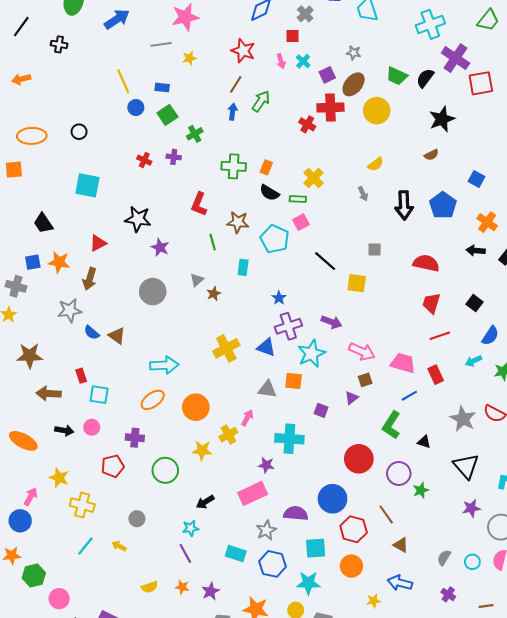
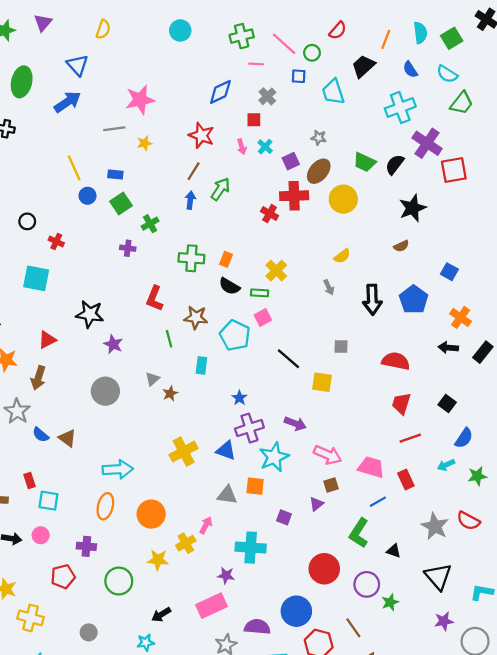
red cross: (144, 160) -> (56, 242), moved
gray star: (70, 310) -> (17, 411), turned -30
orange ellipse: (153, 400) -> (105, 506), turned -40

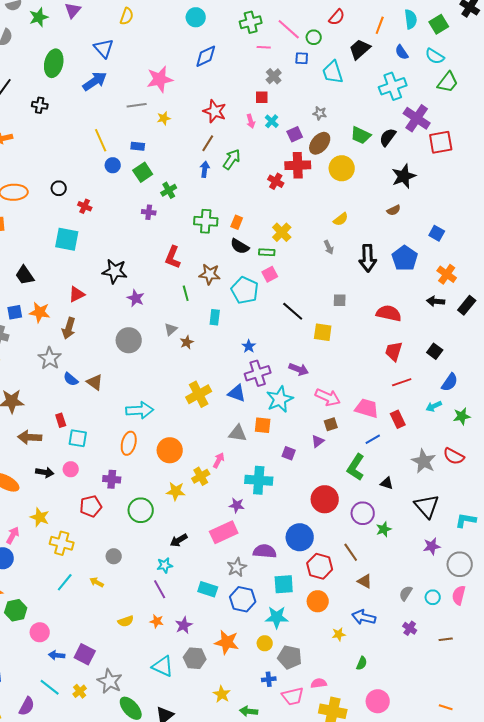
blue diamond: (220, 92) -> (206, 56), moved

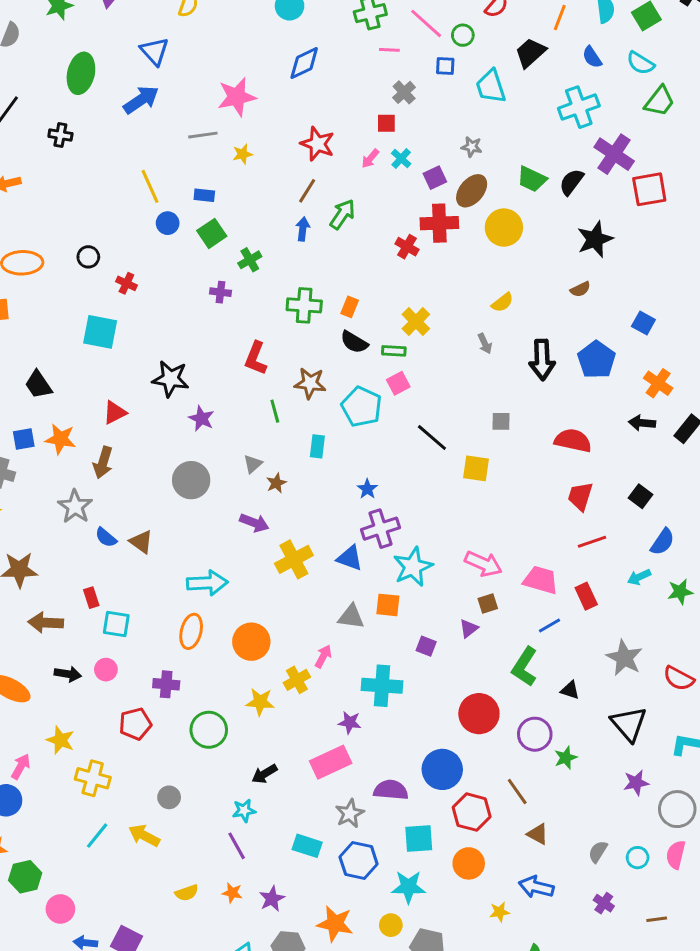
pink arrow: (251, 121) -> (370, 159), turned 56
purple arrow: (299, 369) -> (254, 523), moved
red semicircle: (454, 456) -> (679, 678), moved
yellow arrow: (97, 582) -> (144, 836), size x1.5

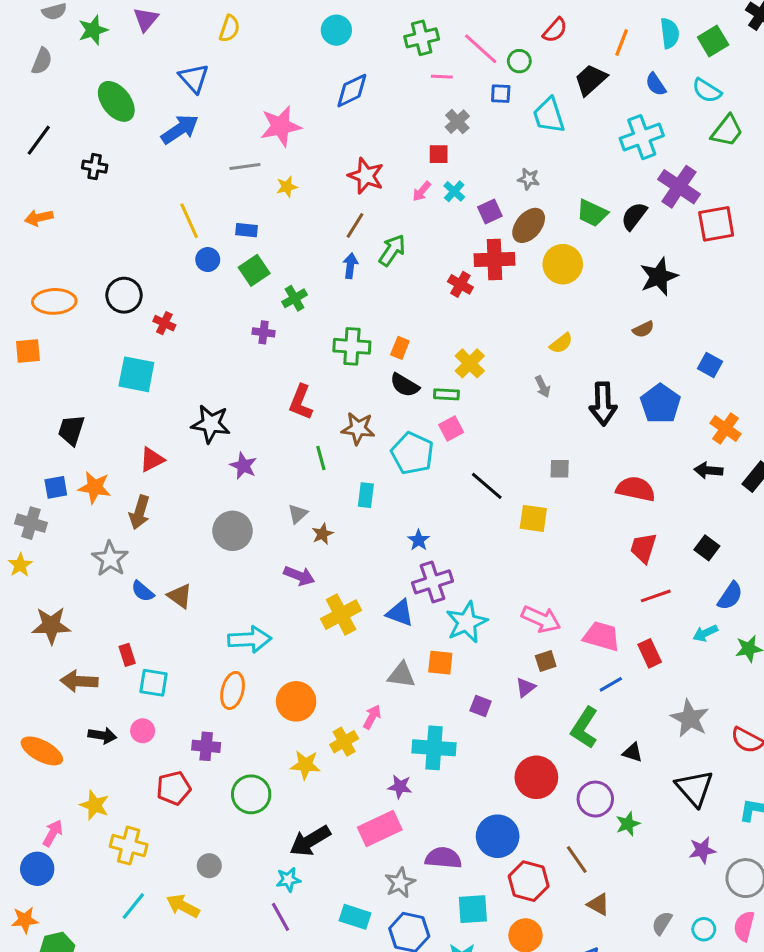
green ellipse: (81, 73) -> (116, 101), turned -51
black circle: (88, 257) -> (124, 295), size x1.5
black trapezoid: (38, 385) -> (71, 430), turned 52
black arrow: (265, 774) -> (310, 841), size x1.5

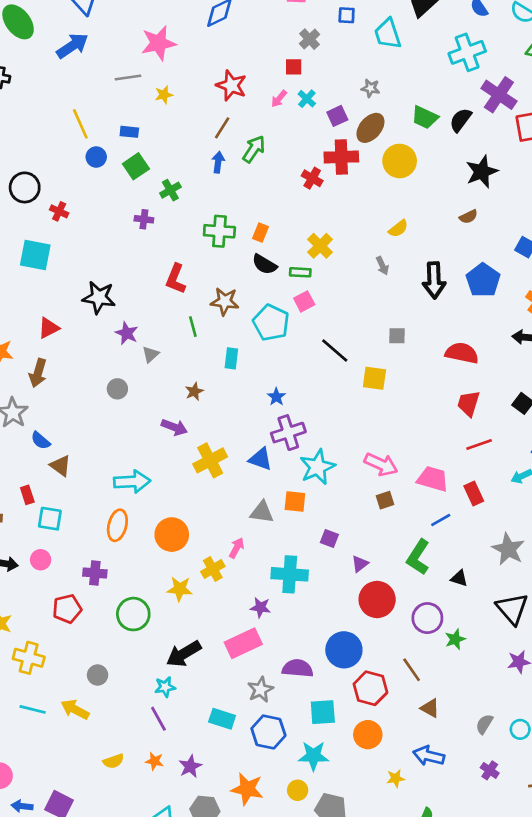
gray triangle: (298, 514) -> (151, 354), moved
gray circle: (233, 531) -> (117, 389), size x0.6
brown triangle: (180, 596) -> (60, 466), moved
purple triangle: (526, 687) -> (360, 564), moved
cyan line: (133, 906) -> (33, 709), turned 65

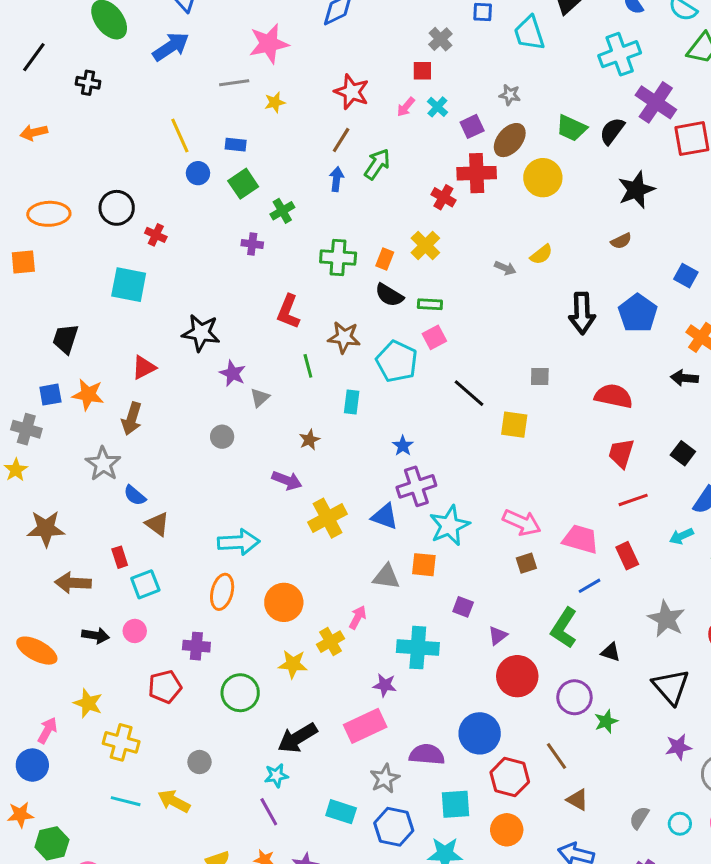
yellow cross: (320, 246) -> (425, 245), moved
gray arrow: (382, 266) -> (505, 268), moved, turned -42
cyan square: (50, 519) -> (145, 584), turned -30

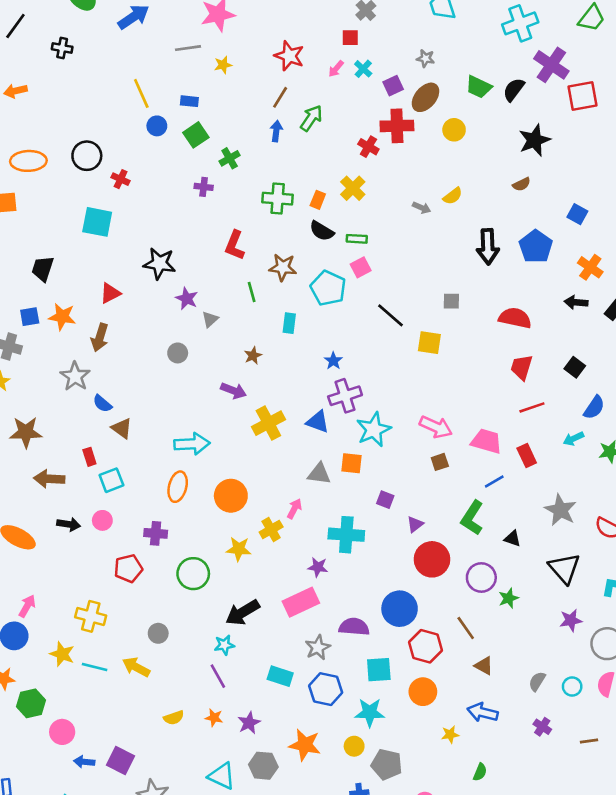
yellow circle: (543, 178) -> (454, 130), size x0.7
yellow star: (88, 703) -> (62, 654), moved

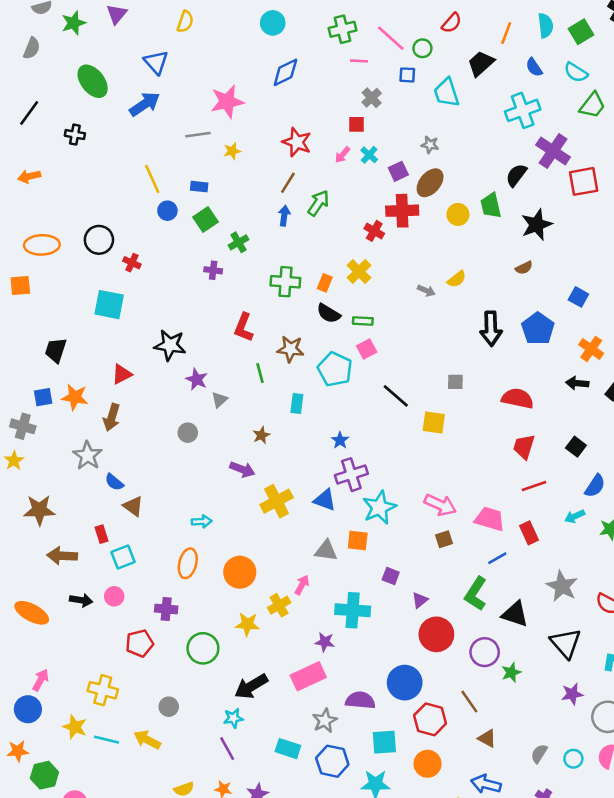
green trapezoid: (479, 87) -> (491, 206), moved, turned 52
cyan arrow: (192, 444) -> (202, 521), size x0.6
black triangle: (512, 539) -> (515, 614), size x1.6

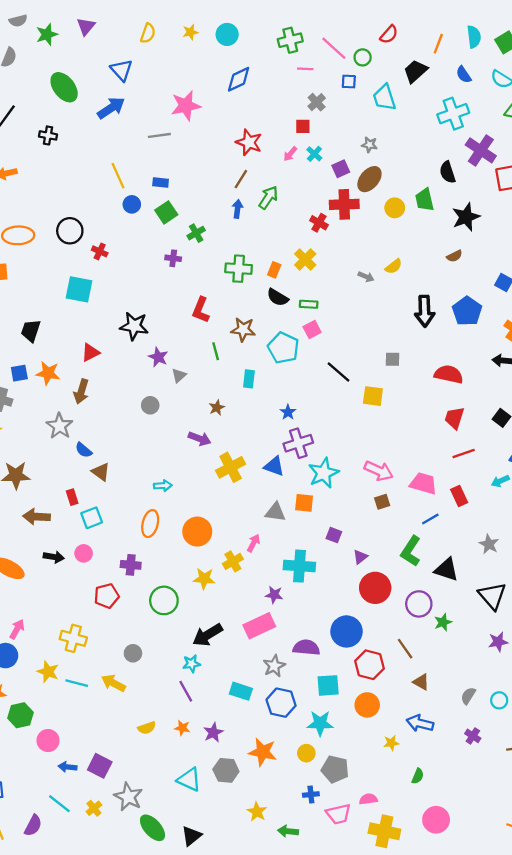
yellow star: (232, 151) -> (190, 32), moved
black semicircle: (516, 175) -> (448, 172), turned -55
gray star: (562, 586) -> (489, 544), size x0.7

